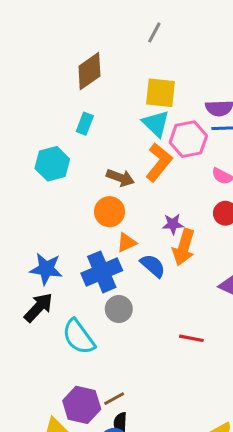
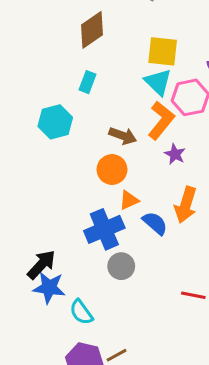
purple star: (173, 224) -> (175, 154), moved, turned 30
blue star: (46, 269) -> (49, 288), moved
cyan semicircle: (79, 337) -> (81, 312), moved, size x0.7

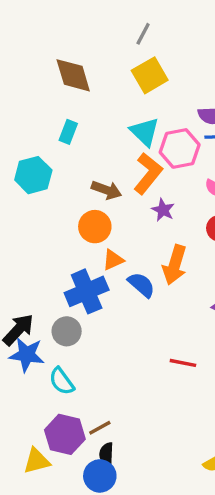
brown diamond: (92, 30) -> (73, 75), turned -72
yellow square: (163, 51) -> (150, 75), moved, turned -36
gray circle: (121, 266) -> (67, 331), moved

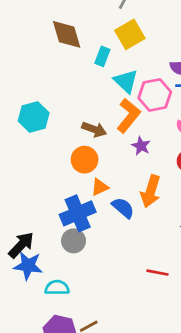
cyan rectangle: (68, 132) -> (102, 56), moved
gray circle: (67, 331) -> (74, 241), moved
cyan semicircle: (62, 381) -> (57, 288), turned 125

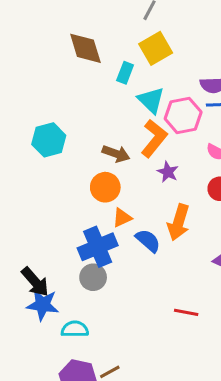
black arrow: (21, 245) -> (35, 282), turned 96

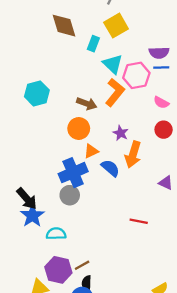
purple star: (168, 172) -> (121, 133), moved
blue star: (43, 305) -> (32, 216), turned 30

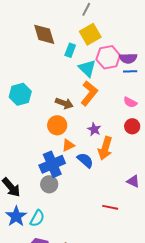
pink hexagon: (136, 75) -> (108, 57), moved
purple triangle: (166, 183) -> (133, 181), moved
blue star: (32, 216) -> (16, 216), moved
cyan semicircle: (56, 234) -> (37, 218), turned 120

